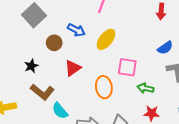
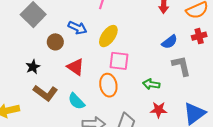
pink square: (127, 67) -> (119, 61), moved
red triangle: (73, 68) -> (76, 67), turned -48
cyan semicircle: (60, 111) -> (76, 101), moved

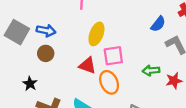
blue arrow: (77, 28) -> (46, 31), moved
red triangle: (76, 67) -> (87, 66), moved
red star: (159, 110) -> (174, 81), moved

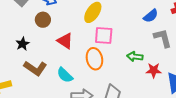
red triangle: (87, 66) -> (65, 41), moved

